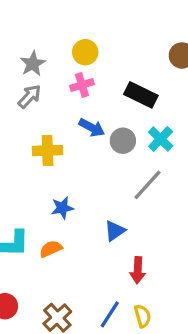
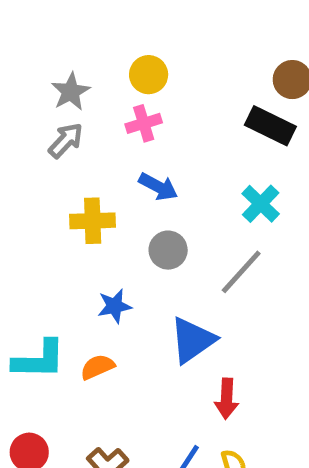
black rectangle: (141, 95) -> (270, 126), moved
gray circle: (123, 141) -> (168, 250), moved
blue triangle: (115, 231) -> (192, 340), size x1.5

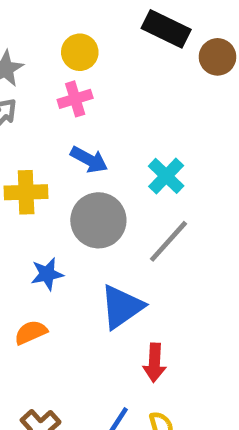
black rectangle: (270, 126) -> (166, 29), moved
cyan cross: (261, 204) -> (166, 176), moved
gray circle: (168, 250) -> (98, 220), size x1.5

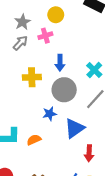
pink cross: (75, 99) -> (45, 36), moved
blue arrow: (89, 160) -> (60, 63), turned 63
blue star: (47, 274) -> (50, 114), moved

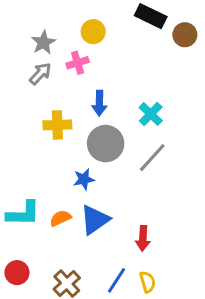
blue triangle: (74, 128) -> (95, 220), moved

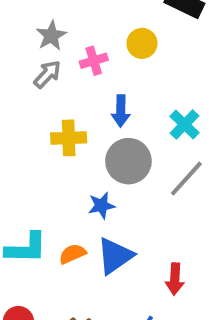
yellow circle: (93, 32) -> (142, 43), moved

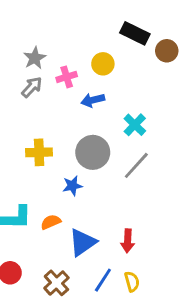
blue arrow: (121, 111) -> (93, 100), moved, turned 75
yellow cross: (69, 138) -> (39, 152), moved
blue triangle: (115, 256) -> (83, 242), moved

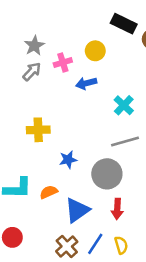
gray circle: (93, 152) -> (107, 174), moved
gray line: (136, 165) -> (125, 142), turned 32
brown cross: (56, 283) -> (67, 246), moved

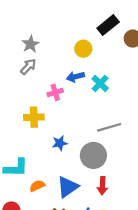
black rectangle: (124, 24) -> (108, 25), turned -65
pink cross: (63, 62) -> (55, 92), moved
cyan cross: (124, 105) -> (100, 83), moved
orange semicircle: (49, 192) -> (37, 186), moved

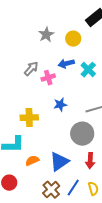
gray star: (30, 44) -> (46, 35), moved
gray arrow: (28, 67) -> (31, 69), moved
yellow cross: (34, 117) -> (29, 118), moved
blue star: (60, 143) -> (60, 105), moved

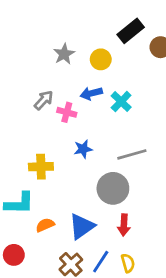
pink cross: (48, 78) -> (67, 112), turned 32

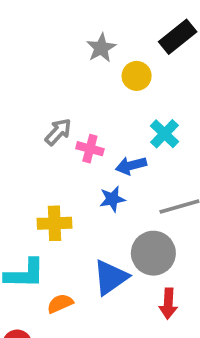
gray star: (64, 54) -> (101, 48), moved
blue arrow: (91, 93) -> (131, 165), moved
blue triangle: (82, 226) -> (110, 277), moved

